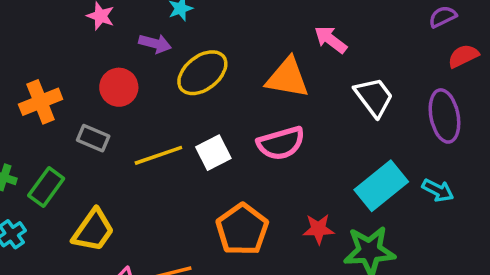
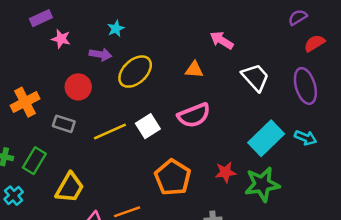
orange triangle: (287, 78) -> (194, 70), size x0.6

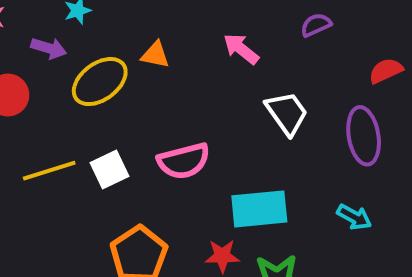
purple semicircle: (298, 17) -> (316, 25), moved
orange triangle: (194, 70) -> (155, 55), moved
cyan rectangle: (266, 138) -> (259, 209), moved, turned 32

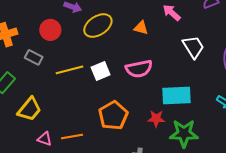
orange triangle: (155, 55) -> (141, 28), moved

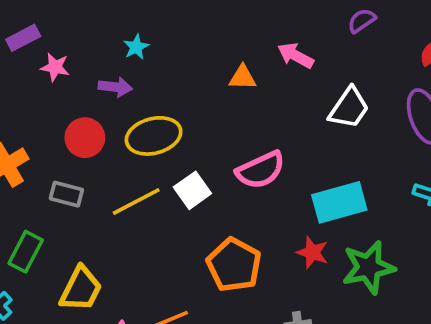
yellow ellipse: (98, 26) -> (154, 136), moved, turned 32
orange triangle: (141, 28) -> (243, 77), moved
white trapezoid: (193, 47) -> (349, 108), turned 80
red star: (156, 119) -> (312, 252), turned 30

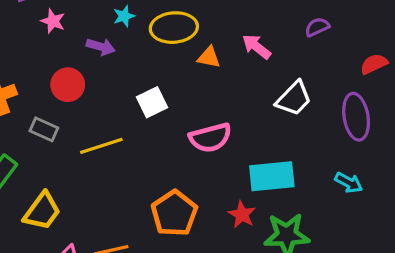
yellow ellipse: (154, 136) -> (174, 28), moved
white square: (192, 190) -> (152, 102), moved

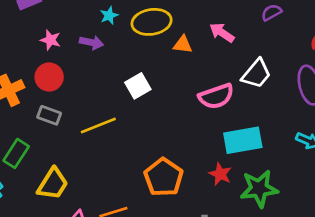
pink star: (53, 21) -> (50, 40), moved
red circle: (68, 85) -> (49, 77), moved
pink semicircle: (210, 138) -> (216, 96), moved

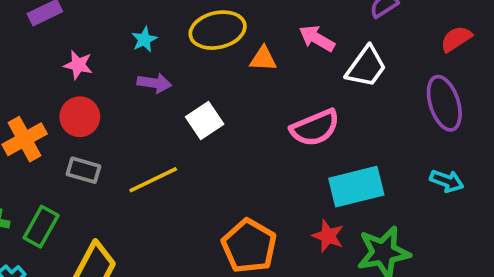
cyan star: (109, 15) -> (144, 40), moved
purple arrow: (92, 43) -> (154, 83), moved
white trapezoid: (256, 74) -> (366, 67), moved

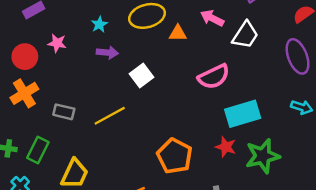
red circle: (80, 117) -> (25, 57), moved

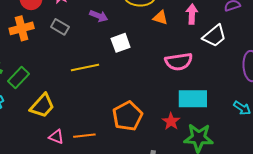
pink arrow: (212, 18) -> (192, 14), turned 48
gray rectangle: (64, 112) -> (60, 27), moved

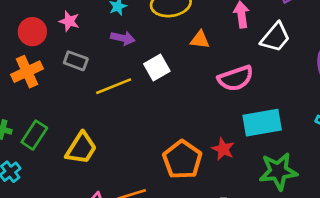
orange triangle: (160, 18) -> (200, 40), moved
yellow line: (85, 68) -> (114, 86), moved
yellow trapezoid: (42, 106) -> (81, 148), moved
red star: (171, 121) -> (223, 149), moved

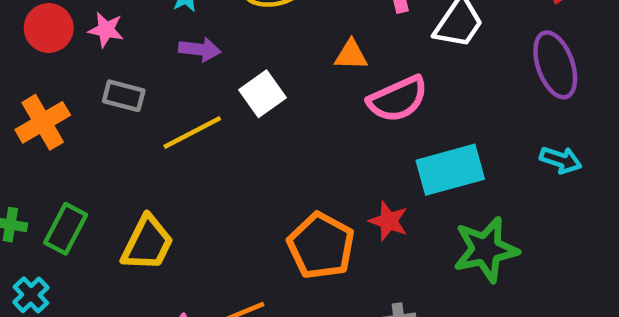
red circle: (32, 32) -> (49, 28), moved
orange triangle: (200, 40) -> (351, 55), moved

